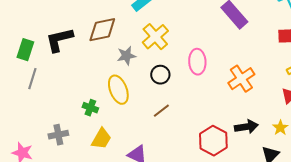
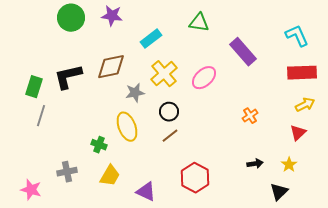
pink ellipse: (197, 62) -> (204, 78), moved, turned 50
orange cross: (241, 79) -> (250, 116), size x0.6
brown line: (161, 111) -> (170, 136), moved
black arrow: (246, 127) -> (255, 164), size x0.7
red hexagon: (213, 141) -> (195, 178), moved

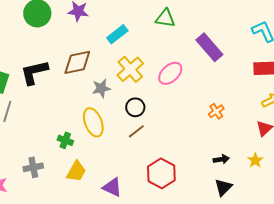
black triangle: (279, 192) -> (223, 187), moved

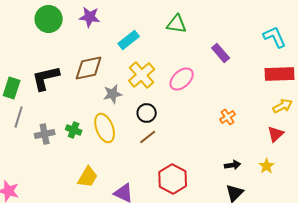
purple rectangle: (209, 47) -> (221, 53), size x0.7
green cross: (65, 140) -> (74, 130), moved
gray cross: (33, 167) -> (45, 134), moved

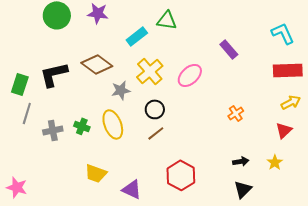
green triangle: (177, 24) -> (167, 20), moved
brown diamond: (89, 68) -> (97, 64), turned 48
yellow trapezoid: (88, 177) -> (96, 173), turned 80

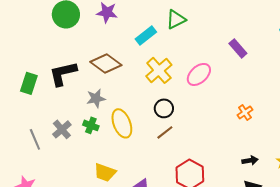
green triangle: (167, 20) -> (176, 19), turned -35
gray star: (121, 90) -> (96, 98), moved
gray line: (27, 113) -> (35, 139), moved, turned -40
gray cross: (53, 130) -> (62, 129), turned -30

